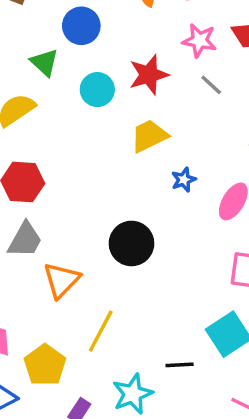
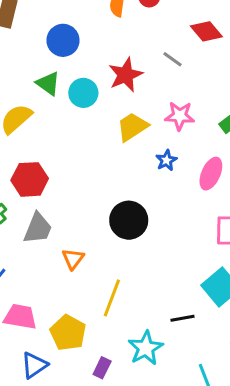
pink star: (199, 41) -> (180, 116), moved
green triangle: (44, 62) -> (48, 83), moved
gray line: (211, 85) -> (172, 59), moved
orange triangle: (61, 280) -> (73, 259), size x0.7

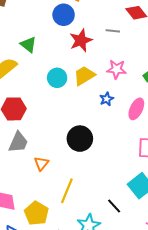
blue circle: (63, 40) -> (64, 15), moved
gray line: (172, 59) -> (113, 31), turned -32
cyan circle: (83, 93) -> (57, 78), moved
black line: (182, 318) -> (114, 206), turned 56

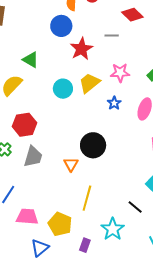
orange triangle: (41, 163) -> (71, 164), moved

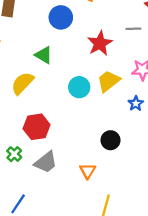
blue circle: (61, 26) -> (61, 17), moved
black circle: (93, 145) -> (110, 140), moved, size x0.7
gray trapezoid: (33, 157) -> (46, 162), turned 35

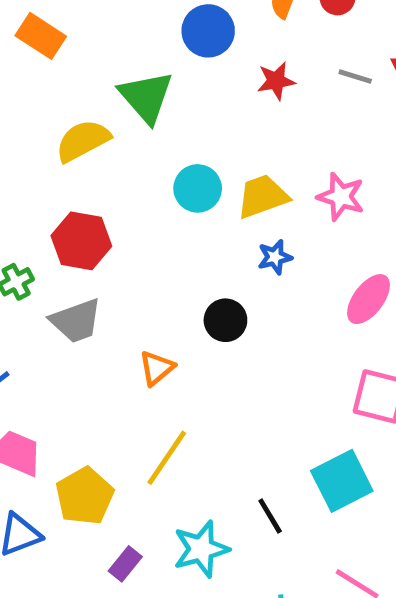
gray line: (133, 29) -> (355, 76), moved
red star: (100, 43) -> (276, 81), moved, size x0.7
green triangle: (44, 55) -> (146, 97), size x1.4
blue star: (136, 103) -> (275, 257), moved

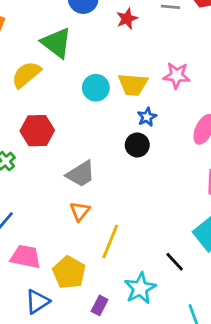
yellow trapezoid: (262, 196) -> (133, 85), turned -144
black circle: (225, 320) -> (137, 145), moved
gray trapezoid: (76, 321) -> (81, 174), moved
orange triangle: (157, 368) -> (80, 211), moved

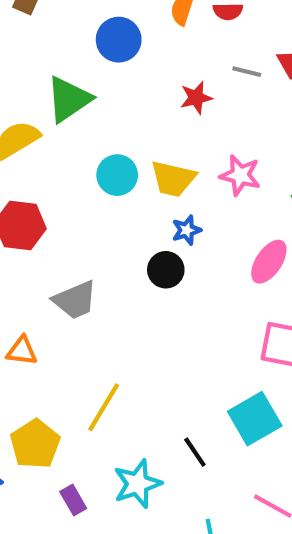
red star: (127, 19) -> (196, 98), moved
green triangle: (56, 43) -> (69, 99), turned 40
orange triangle: (80, 211) -> (22, 351), moved, turned 50
purple rectangle: (100, 305) -> (73, 500), turned -66

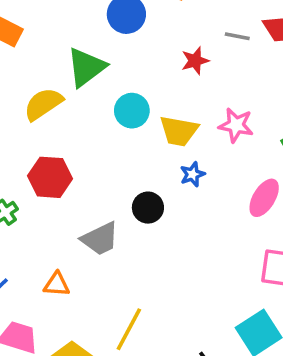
cyan circle: (117, 175) -> (132, 111), moved
black circle: (166, 270) -> (148, 208), moved

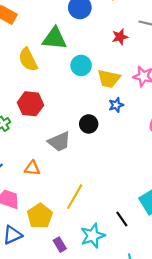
green triangle: (86, 67) -> (55, 38), turned 40
yellow semicircle: (43, 104) -> (28, 60), turned -85

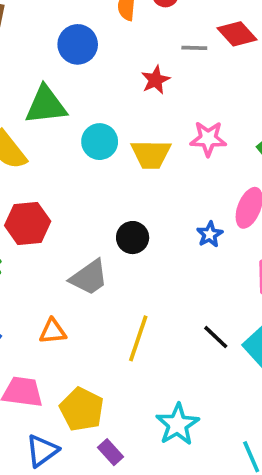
blue star: (116, 105) -> (210, 234), moved
yellow line: (75, 197) -> (138, 338), moved
black line: (122, 219) -> (216, 337), moved
purple rectangle: (60, 245) -> (110, 452), moved

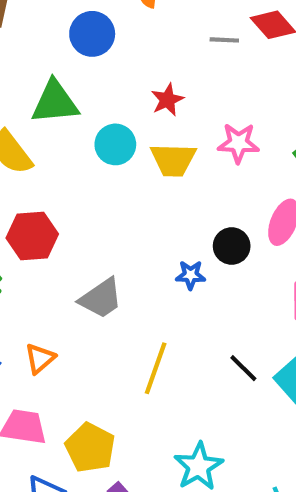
red star: (155, 80) -> (167, 100), moved
blue star: (210, 234) -> (191, 275), moved, turned 30
black circle: (133, 238) -> (232, 246), moved
orange triangle: (53, 331) -> (40, 358), moved, turned -36

